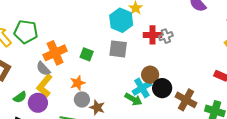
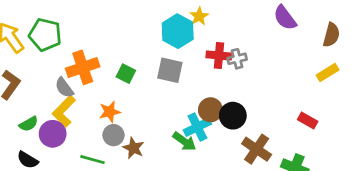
black circle: (162, 88) -> (233, 116), moved

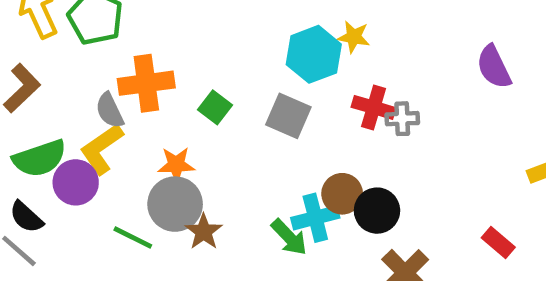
yellow star: (199, 16) -> (354, 37), turned 30
green semicircle: (29, 124) -> (40, 158), size x1.6
gray circle: (113, 135) -> (175, 204), size x1.5

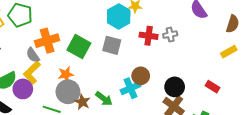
green square: (215, 107) -> (79, 47), size x1.6
gray cross: (402, 119) -> (170, 35), moved
black circle: (377, 211) -> (175, 87), moved
green arrow: (289, 237) -> (104, 99), moved

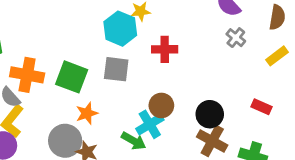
gray cross: (170, 35) -> (236, 38), moved, turned -32
orange cross: (47, 41) -> (27, 75), turned 35
orange star: (66, 74) -> (87, 113), moved
green arrow: (104, 99) -> (134, 141), moved

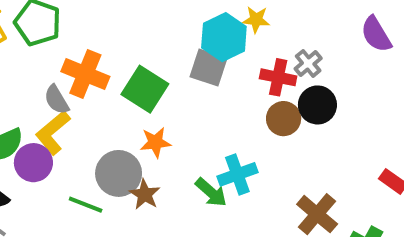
gray cross: (236, 38) -> (308, 63), moved
gray square: (116, 69) -> (209, 67), moved
brown circle: (161, 105) -> (284, 119), moved
black circle: (210, 114) -> (317, 105), moved

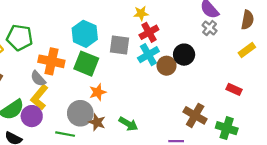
cyan hexagon: (224, 37) -> (85, 34), moved
gray cross: (308, 63) -> (210, 28), moved
red cross: (278, 77) -> (149, 32), moved, turned -30
cyan cross: (237, 174) -> (148, 55), moved
green arrow: (211, 192) -> (128, 124), moved

